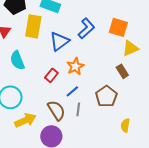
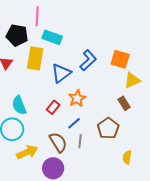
cyan semicircle: (17, 60) -> (19, 105), moved

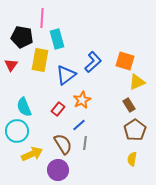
cyan rectangle: (52, 37) -> (57, 39), turned 54
brown pentagon: (108, 128) -> (135, 130), moved

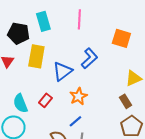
pink line: (42, 18) -> (79, 19), moved
cyan rectangle: (57, 39) -> (43, 21), moved
orange square: (125, 61) -> (121, 38), moved
red rectangle: (58, 109) -> (45, 100), moved

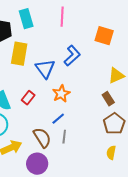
blue triangle: (62, 71) -> (45, 69), turned -30

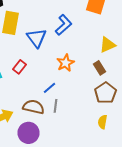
orange star: (61, 94) -> (66, 63), moved
brown semicircle: (42, 138) -> (34, 107), turned -45

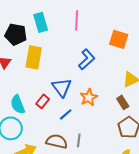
blue triangle: (36, 38) -> (62, 87), moved
blue line: (50, 88) -> (66, 114), moved

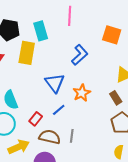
cyan rectangle: (41, 22) -> (41, 31), moved
red rectangle: (43, 101) -> (36, 119), moved

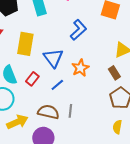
yellow rectangle: (27, 53) -> (25, 44), moved
red rectangle: (36, 119) -> (32, 79), moved

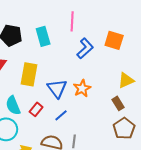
blue L-shape: (78, 30) -> (85, 48), moved
orange star: (80, 68) -> (82, 88), moved

